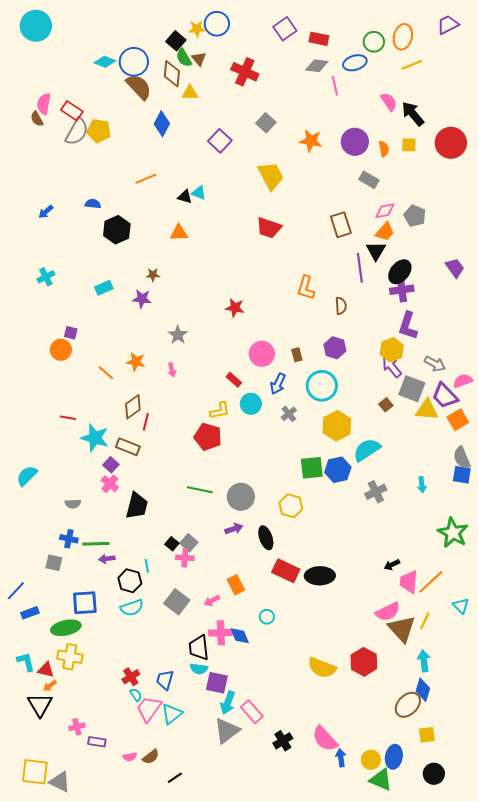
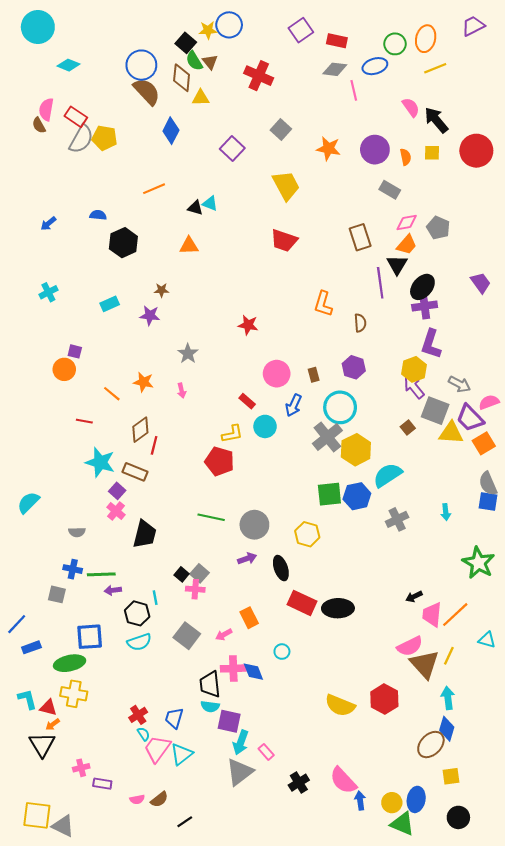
cyan diamond: (105, 62) -> (68, 65), moved
gray cross: (289, 414) -> (327, 437), moved, size x1.8
red line: (68, 418) -> (84, 421), moved
cyan triangle: (461, 606) -> (487, 640), turned -30
pink rectangle: (252, 712) -> (266, 752), size x0.7

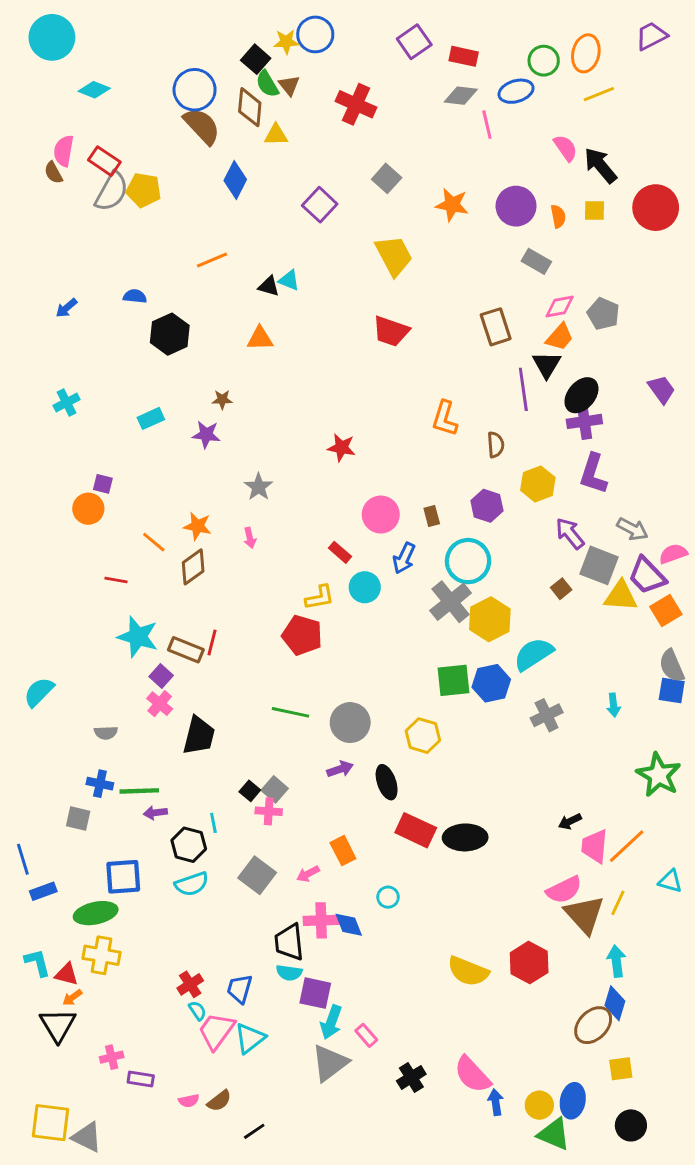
yellow hexagon: (414, 369) -> (538, 484), moved
brown diamond: (140, 430) -> (193, 567), moved
red line: (154, 445) -> (212, 643), moved
blue line: (17, 624) -> (23, 859), turned -60

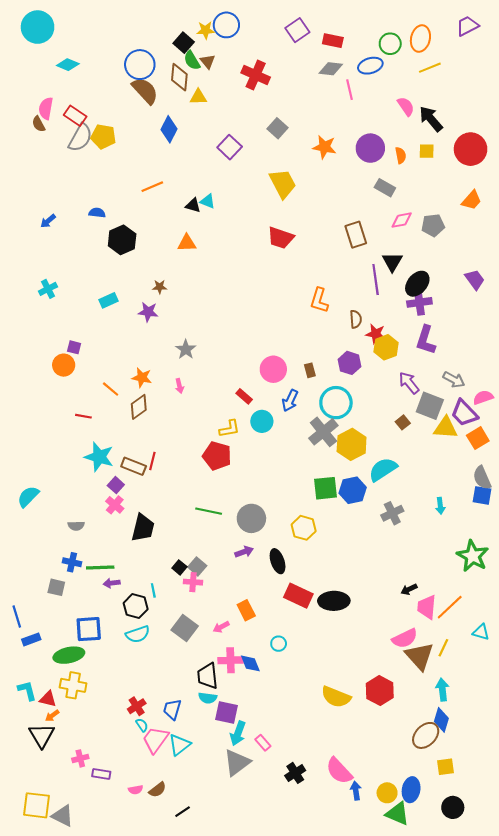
gray pentagon: (603, 314) -> (433, 225), turned -30
orange trapezoid: (560, 337) -> (472, 200), moved
red star: (341, 448) -> (376, 334), moved

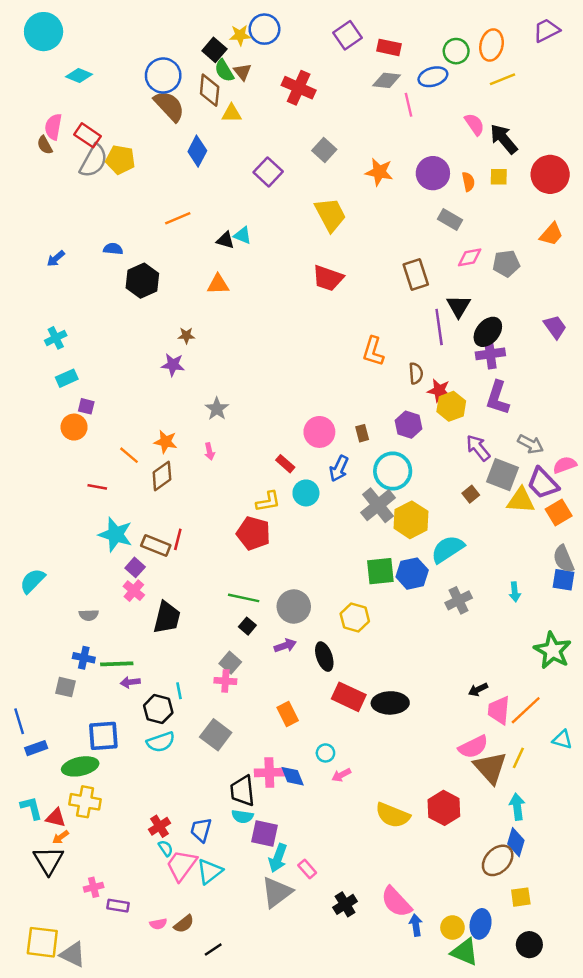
cyan rectangle: (108, 300) -> (67, 378), moved
black square: (179, 567) -> (247, 626), moved
pink arrow: (221, 627) -> (341, 775), moved

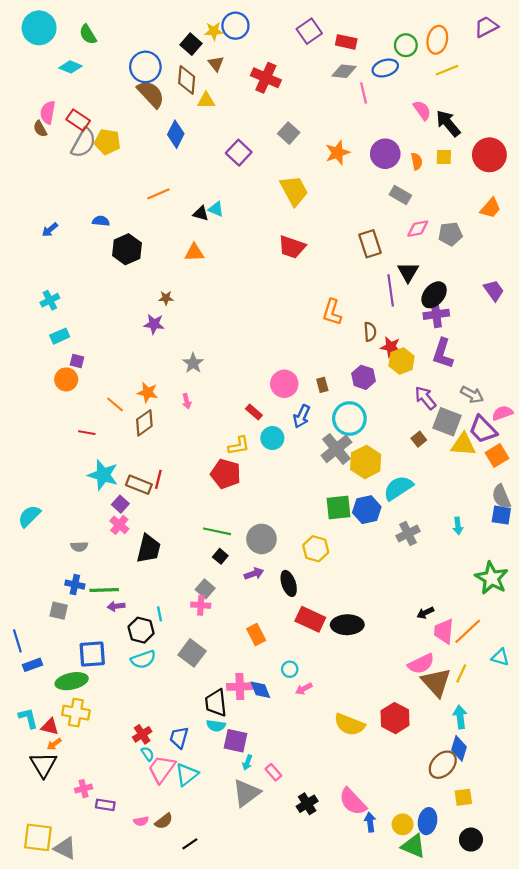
green semicircle: (224, 71) -> (88, 34), moved
orange star: (379, 172) -> (337, 153), turned -30
cyan arrow: (278, 858) -> (247, 763), size x0.6

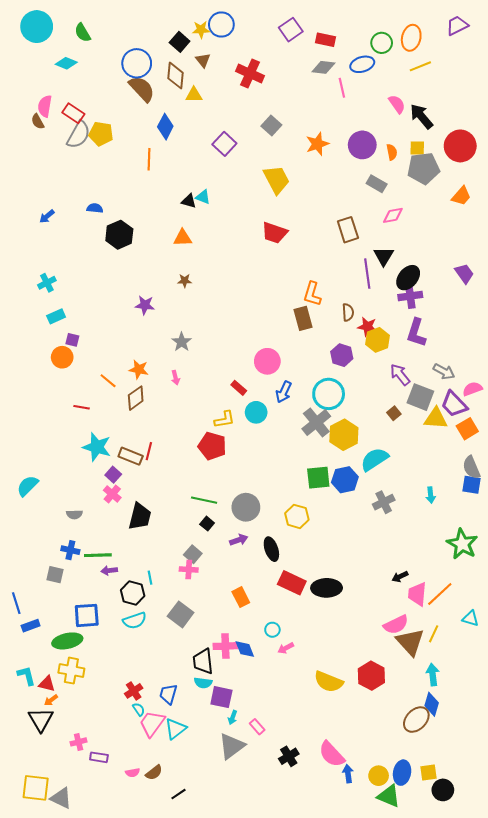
orange line: (158, 194) -> (149, 159), moved, turned -65
gray pentagon: (450, 234) -> (423, 168), moved, size x1.4
brown star: (166, 298) -> (185, 281), moved
brown rectangle: (322, 385) -> (303, 318), moved, size x1.6
yellow square: (463, 797) -> (429, 773), moved

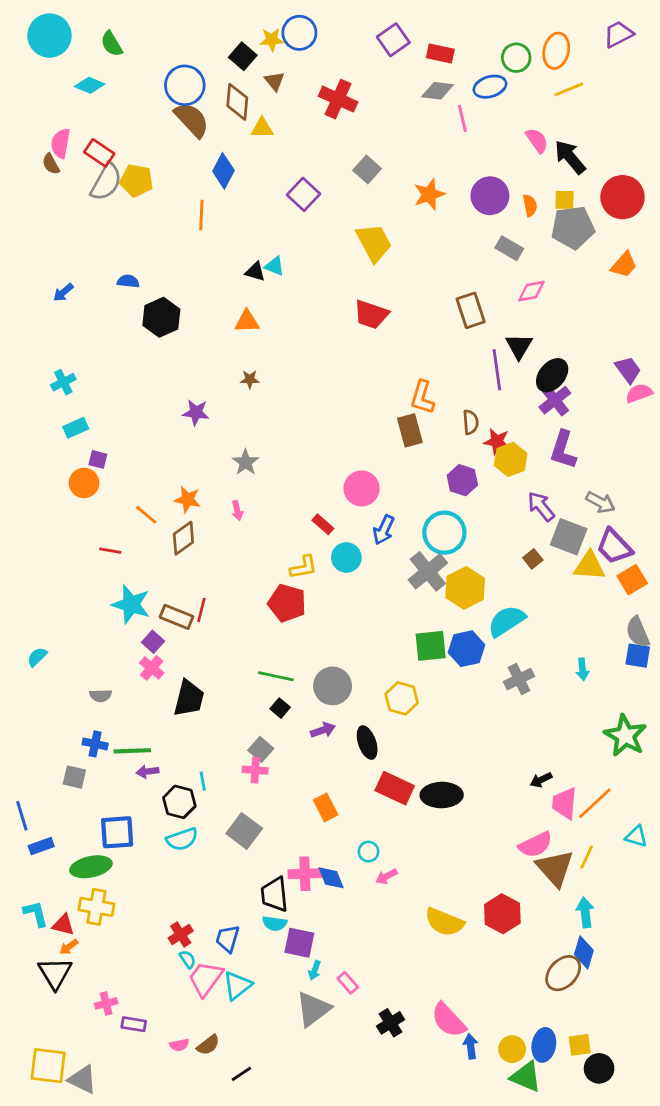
purple cross: (410, 296) -> (555, 400), turned -30
pink semicircle: (472, 389) -> (639, 393), moved
cyan semicircle: (27, 486) -> (37, 657), size x0.7

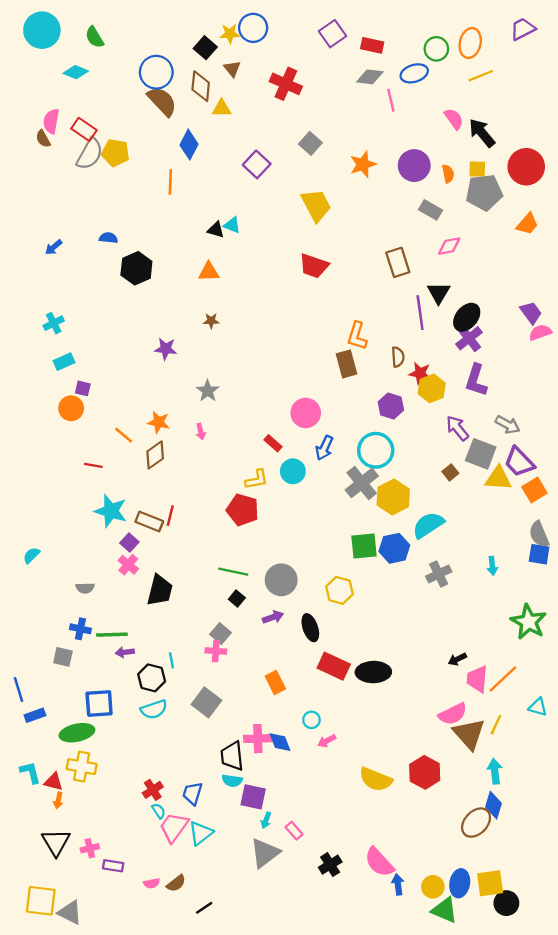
orange arrow: (69, 947) -> (58, 800), turned -42
black triangle: (55, 973) -> (56, 842), moved
yellow square: (580, 1045) -> (490, 883), size x1.4

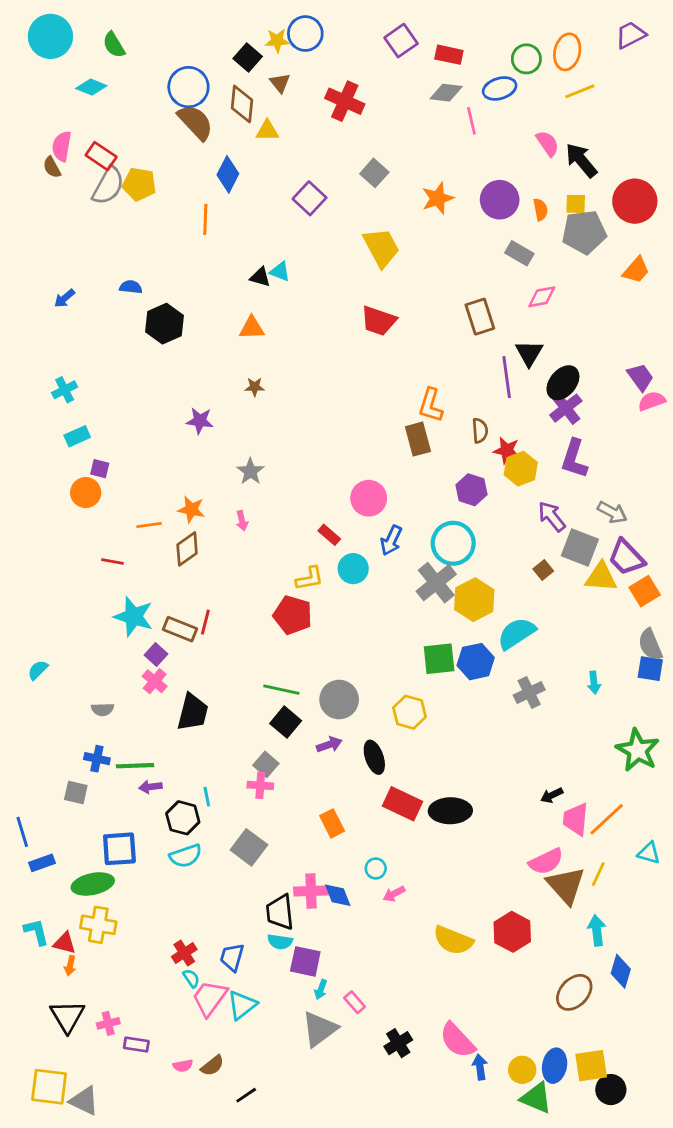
orange line: (124, 435) -> (149, 525), turned -48
black square: (237, 599) -> (286, 722), size x1.5
blue diamond: (494, 805) -> (621, 971), moved

